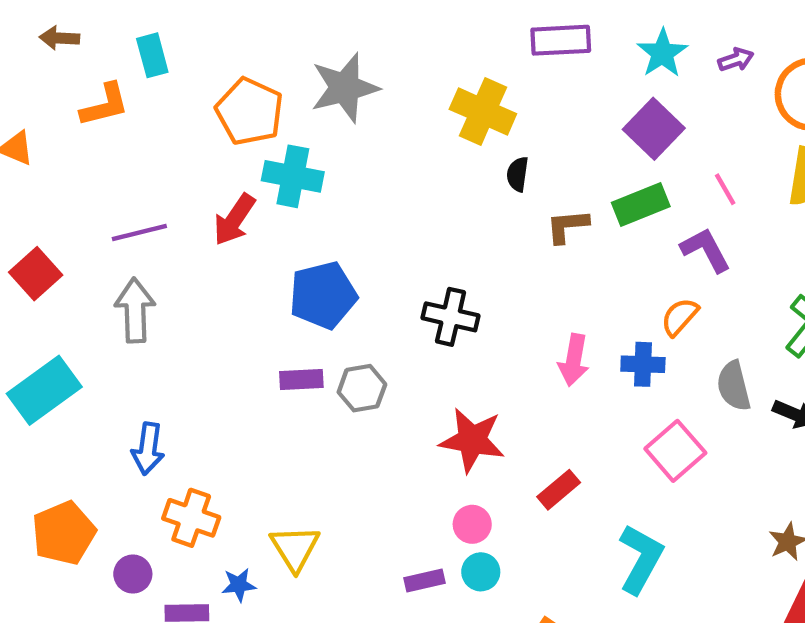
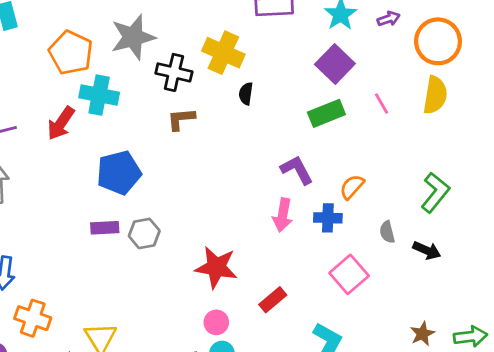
brown L-shape: (567, 226) -> (181, 119), moved
purple L-shape: (706, 250) -> (297, 170), moved
black cross: (451, 317) -> (174, 72), moved
gray semicircle: (734, 386) -> (387, 232), size x0.7

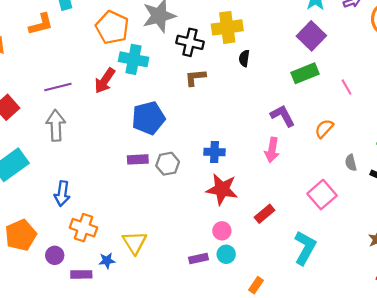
yellow cross: (223, 53) -> (227, 27), turned -32
pink line: (382, 103) -> (346, 87), moved
blue cross: (328, 218) -> (214, 152), moved

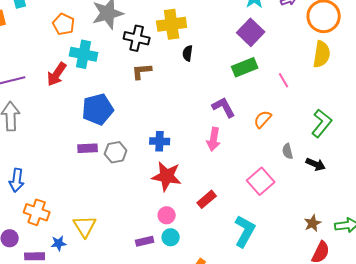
orange pentagon: (112, 27) -> (64, 24), size x0.7

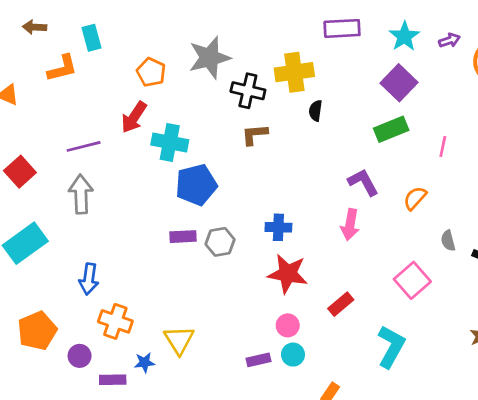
cyan cross: (84, 54) -> (170, 142), moved
red arrow: (57, 74) -> (134, 117), moved
pink line: (284, 80) -> (443, 146), turned 42

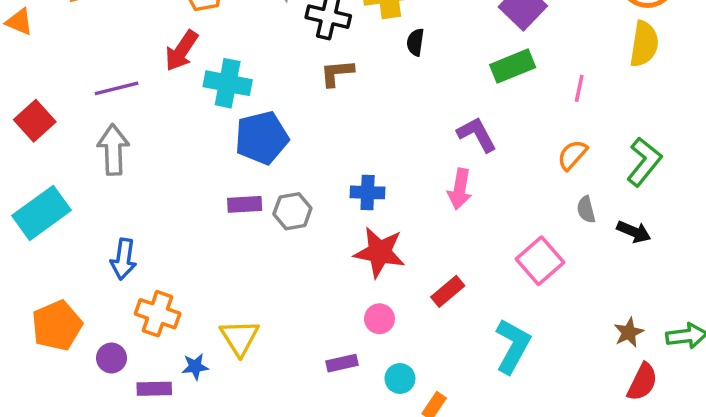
orange semicircle: (415, 198) -> (572, 155), moved
cyan circle: (293, 355) -> (400, 379), moved

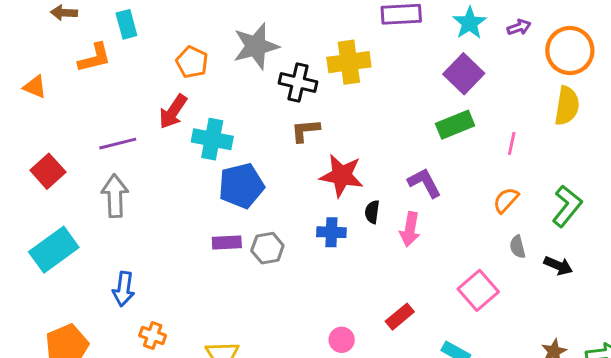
black semicircle: (415, 42) -> (372, 212), moved
red star: (379, 252) -> (342, 176), moved
orange cross: (158, 314) -> (153, 335), size x0.7

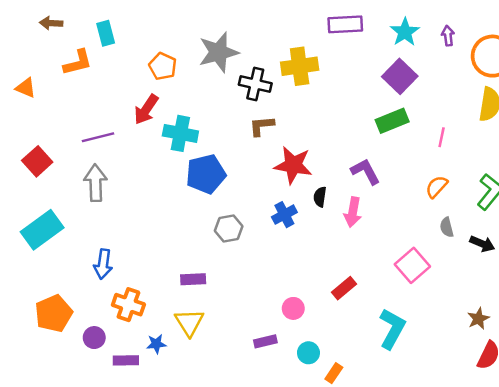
purple arrow: (519, 27) -> (448, 36), turned -78
blue cross: (331, 232) -> (284, 215), turned -30
purple rectangle: (227, 242) -> (193, 279), moved
orange cross: (153, 335) -> (128, 305), size x1.4

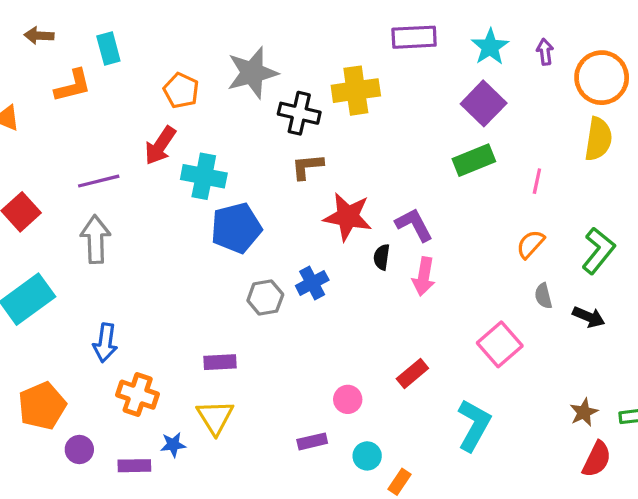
purple L-shape: (366, 171) -> (414, 225), moved
blue cross: (284, 215) -> (312, 283), moved
purple circle: (94, 338) -> (79, 449), moved

